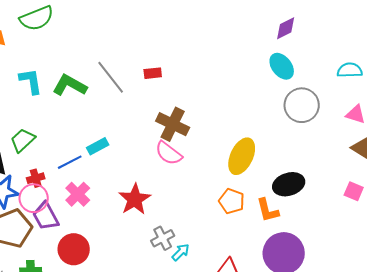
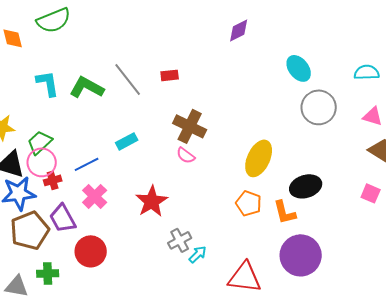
purple diamond: (286, 28) -> (239, 30), moved
cyan rectangle: (98, 146) -> (127, 141), moved
pink semicircle: (169, 153) -> (186, 155), size x0.7
pink circle: (34, 198) -> (42, 162), moved

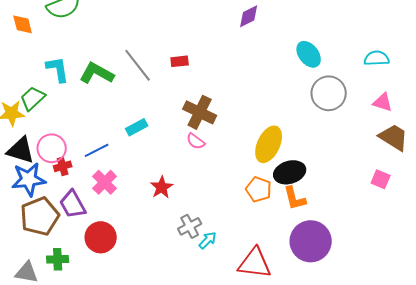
green trapezoid: (40, 142) -> (33, 98), moved
black ellipse: (306, 186) -> (290, 172), moved
red star: (152, 201) -> (162, 187), size x0.7

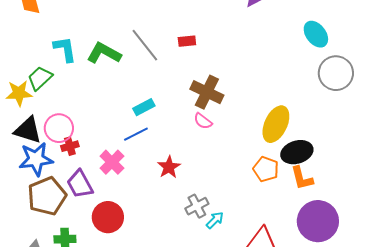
blue line: (97, 150) -> (136, 134), moved

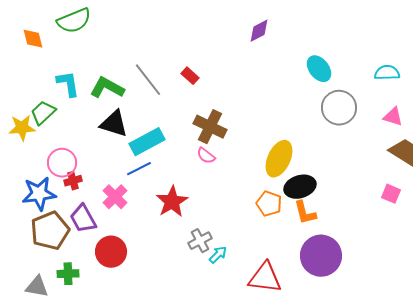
red rectangle: (187, 41) -> (190, 76), turned 48
cyan rectangle: (144, 107) -> (147, 142), size x1.6
black triangle: (28, 130) -> (114, 124), moved
red star: (169, 167) -> (172, 202), size x1.4

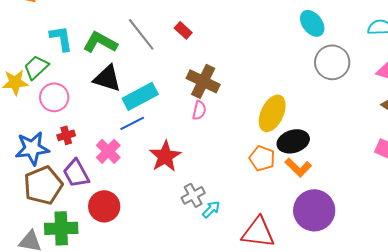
pink semicircle: (206, 156) -> (199, 110), turned -114
pink circle: (62, 163) -> (54, 97), moved
orange L-shape: (305, 213) -> (298, 167), turned -32
green cross: (68, 274) -> (61, 228), size x1.5

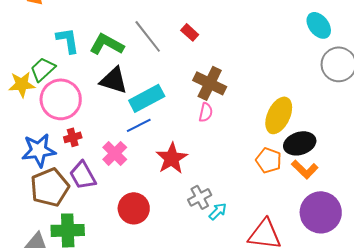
pink circle: (54, 97) -> (61, 99), size x1.4
red circle: (104, 206) -> (134, 208), moved

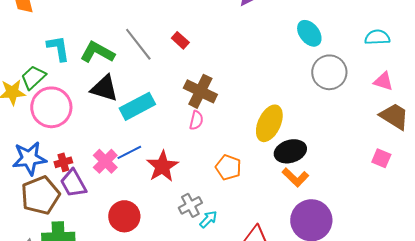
blue line: (139, 125) -> (129, 152), moved
red cross: (73, 137) -> (63, 162), moved
orange pentagon: (269, 160) -> (228, 167), moved

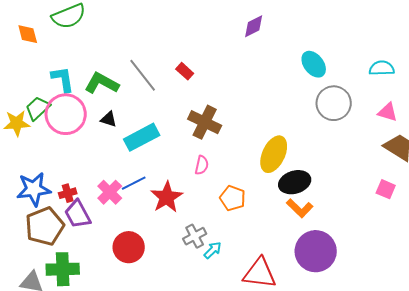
black triangle: (104, 88) -> (109, 119), size x0.6
pink circle: (51, 107) -> (66, 114), moved
pink semicircle: (196, 120) -> (202, 165), moved

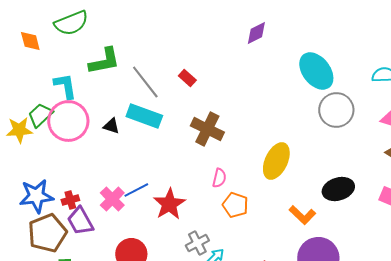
cyan ellipse: (314, 64) -> (316, 71), size x1.4
green L-shape: (102, 83) -> (104, 61), moved, turned 140
cyan rectangle: (142, 137) -> (144, 116), moved, turned 48
pink semicircle: (202, 165) -> (219, 178), moved
black ellipse: (295, 182) -> (338, 189), moved

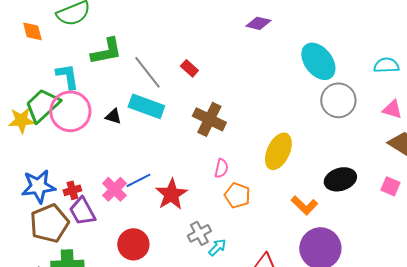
purple diamond: (256, 33) -> (258, 23), turned 40
green trapezoid: (40, 115) -> (42, 105), size x1.4

